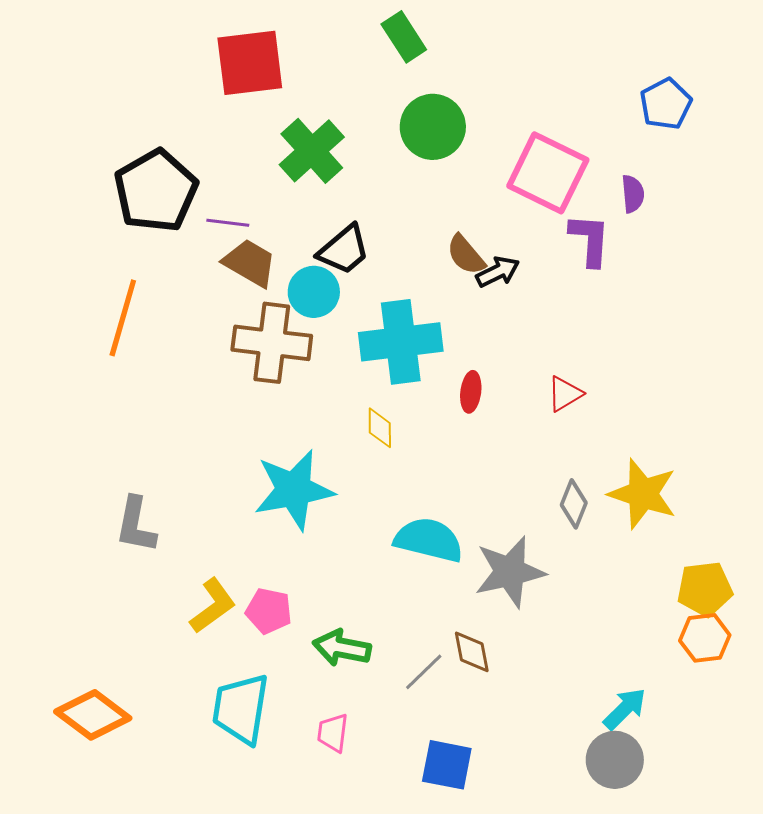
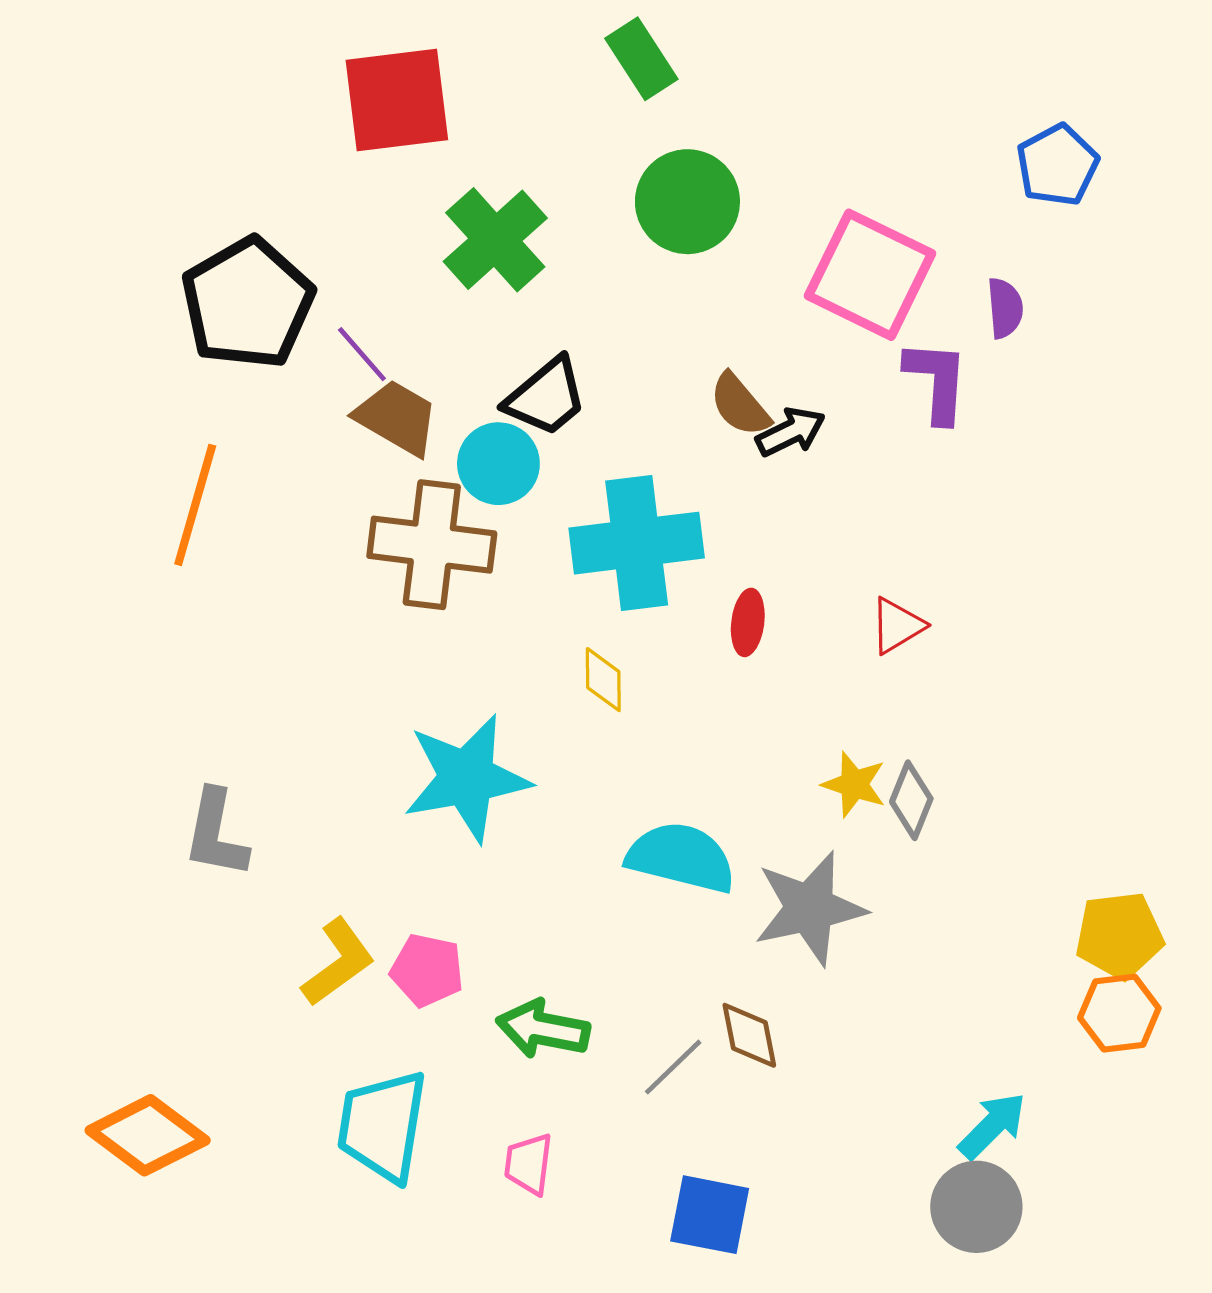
purple line: (228, 223) -> (362, 354), turned 42
yellow star: (643, 494) -> (854, 784), moved, size x0.6

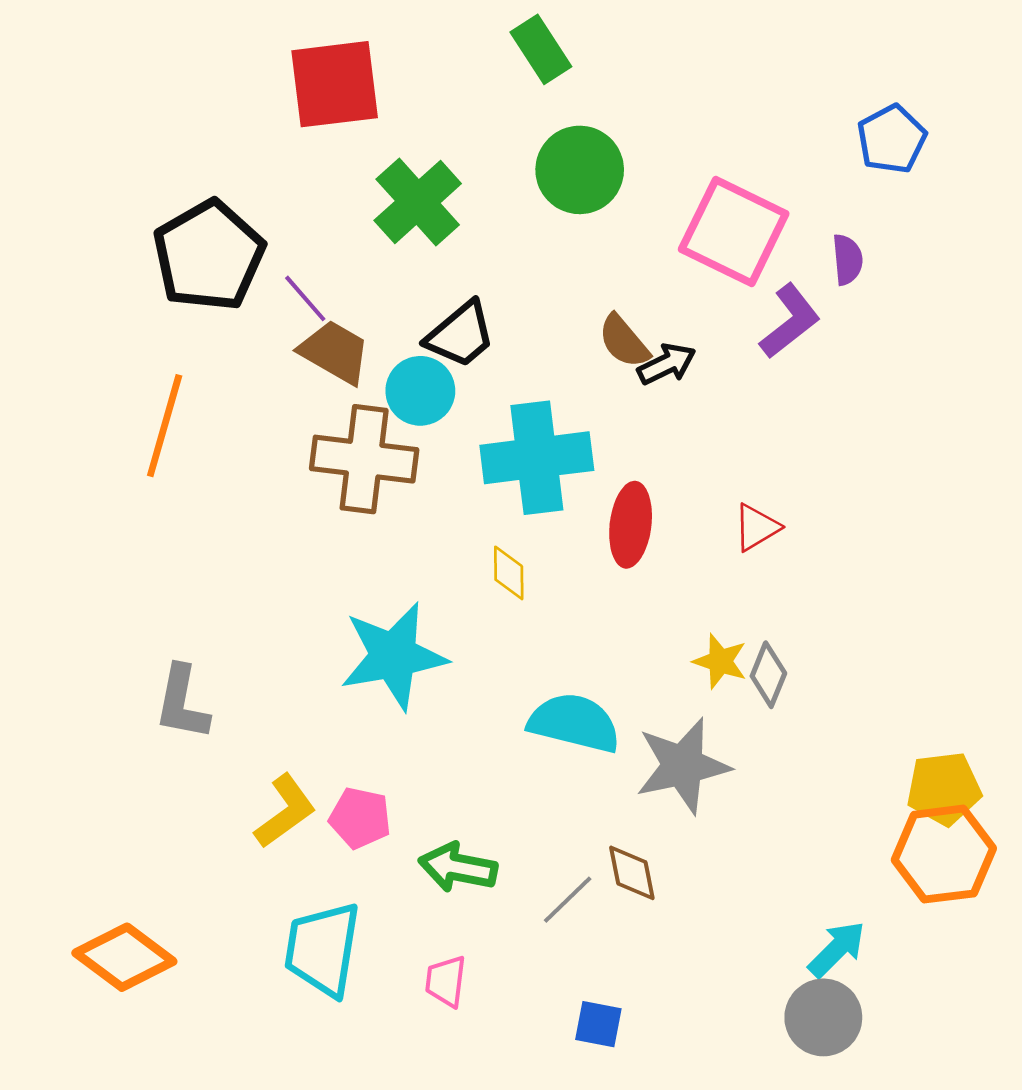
purple L-shape: (937, 381) -> (790, 321), turned 48
red ellipse: (748, 622) -> (631, 525), size x1.5
orange hexagon: (1119, 1013) -> (944, 854), size x1.5
blue square: (710, 1215) -> (598, 1024), size x0.7

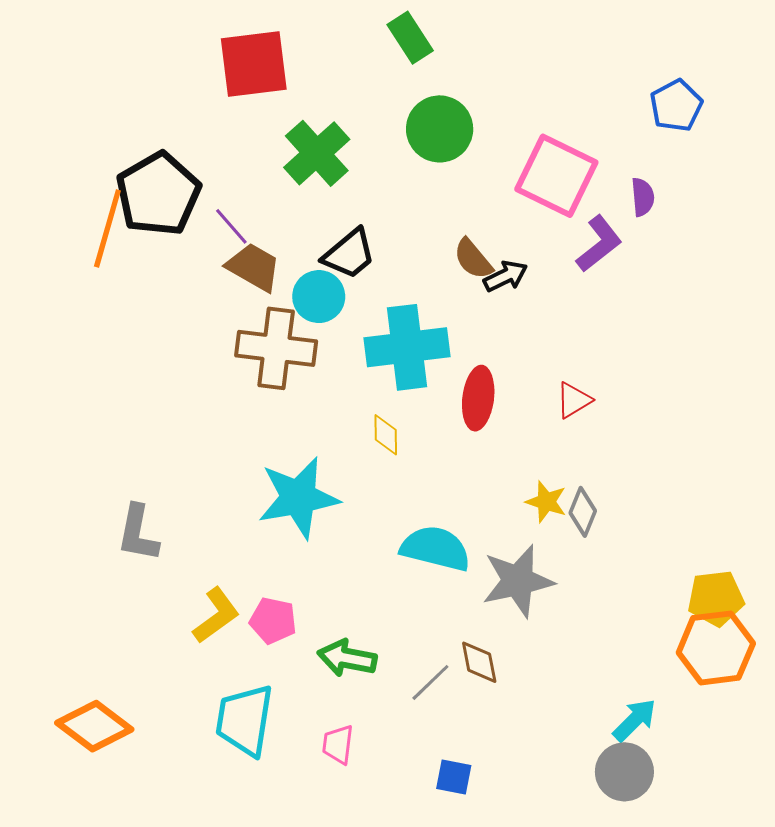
orange line: (165, 426) -> (107, 229), moved

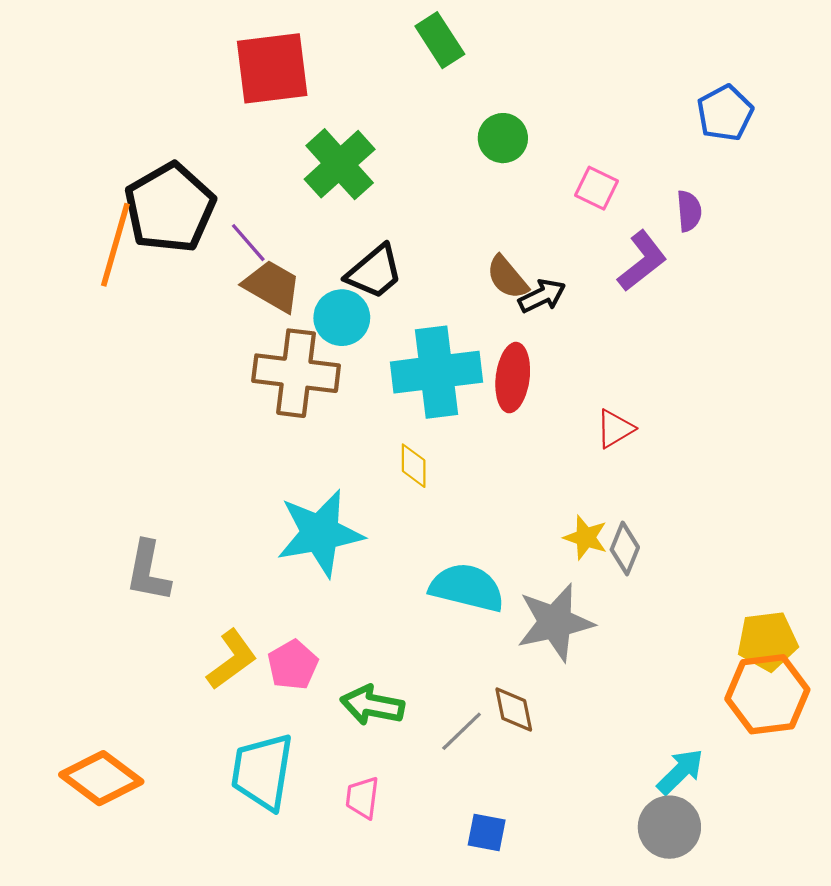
green circle: (440, 129) -> (503, 138), moved, size x0.7
pink square: (556, 176) -> (596, 188), size x0.5
red ellipse: (478, 398) -> (513, 378), moved
pink pentagon: (273, 621) -> (293, 665), turned 30

